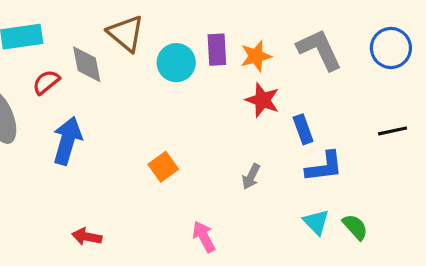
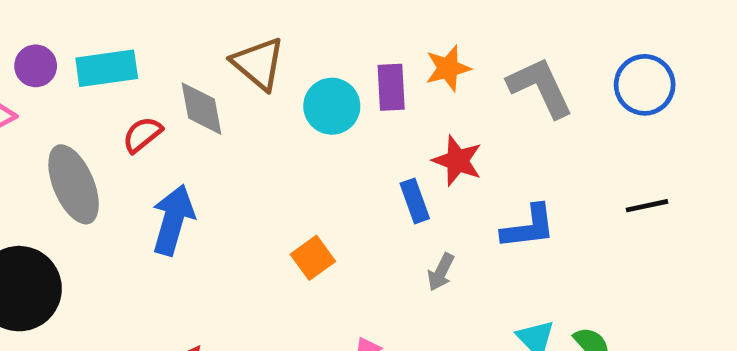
orange star: (256, 56) -> (448, 68), moved
blue rectangle: (303, 129) -> (415, 201), moved
blue L-shape: (324, 167) -> (528, 227), moved

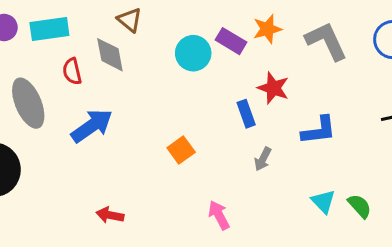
brown triangle: (258, 64) -> (130, 20), moved, size x0.7
purple rectangle: (391, 87) -> (231, 41), turned -56
red semicircle: (142, 135) -> (72, 71), turned -64
blue arrow: (173, 220) -> (92, 126), turned 39

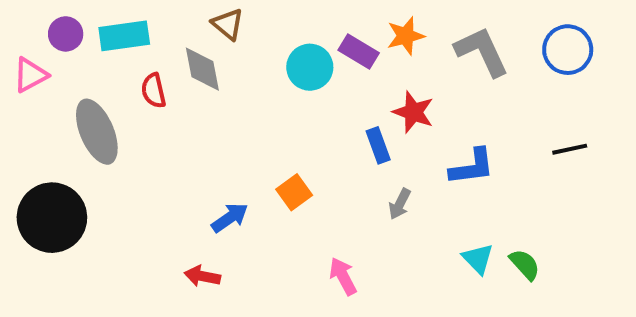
blue arrow: (92, 126) -> (230, 218), moved, size x0.7

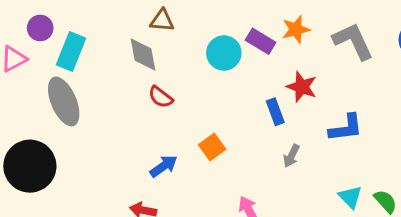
brown triangle: (228, 24) -> (162, 21), turned -35
cyan rectangle: (124, 36) -> (71, 52), moved, turned -60
red semicircle: (154, 91) -> (161, 97), moved, turned -40

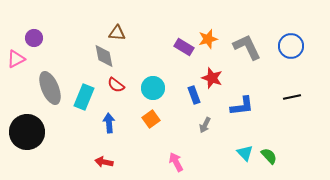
cyan rectangle: (71, 52) -> (84, 97), moved
cyan circle: (224, 53) -> (153, 88), moved
blue arrow: (164, 166) -> (109, 123), moved, turned -60

